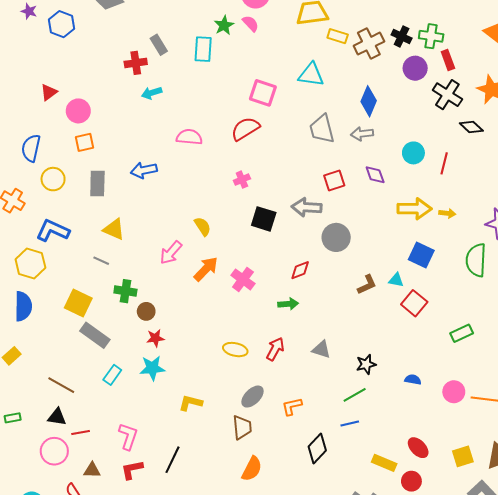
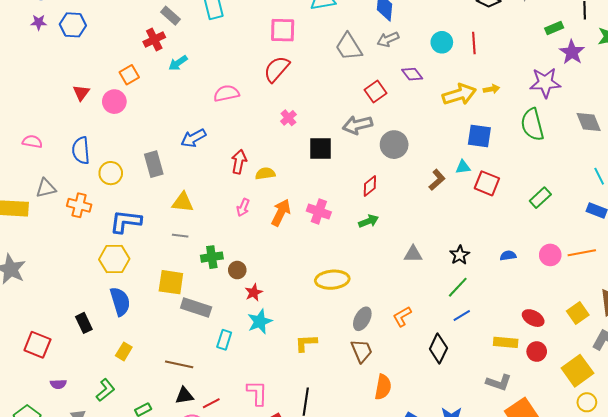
orange square: (84, 142) -> (129, 75), moved
yellow semicircle: (203, 226) -> (265, 174), turned -48
pink arrow: (171, 253) -> (243, 207), size x0.7
red arrow: (275, 349) -> (239, 162), moved
yellow ellipse: (235, 350) -> (332, 280), size x1.4

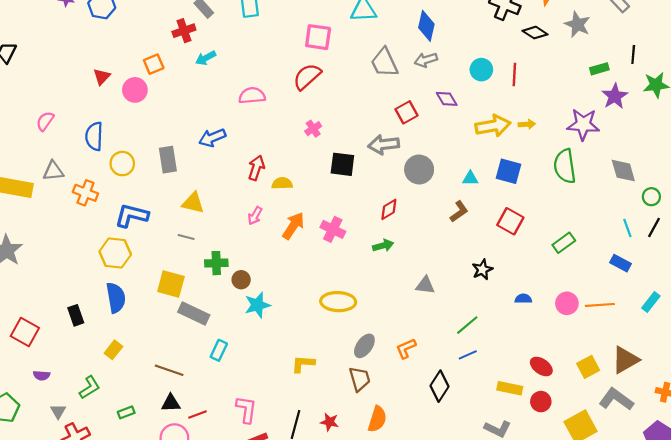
pink semicircle: (32, 142) -> (45, 121), turned -72
cyan triangle: (463, 167) -> (470, 178), moved
black star: (460, 255) -> (482, 270), moved
red star: (254, 292) -> (329, 422), moved, turned 30
cyan star: (260, 322) -> (257, 305), moved

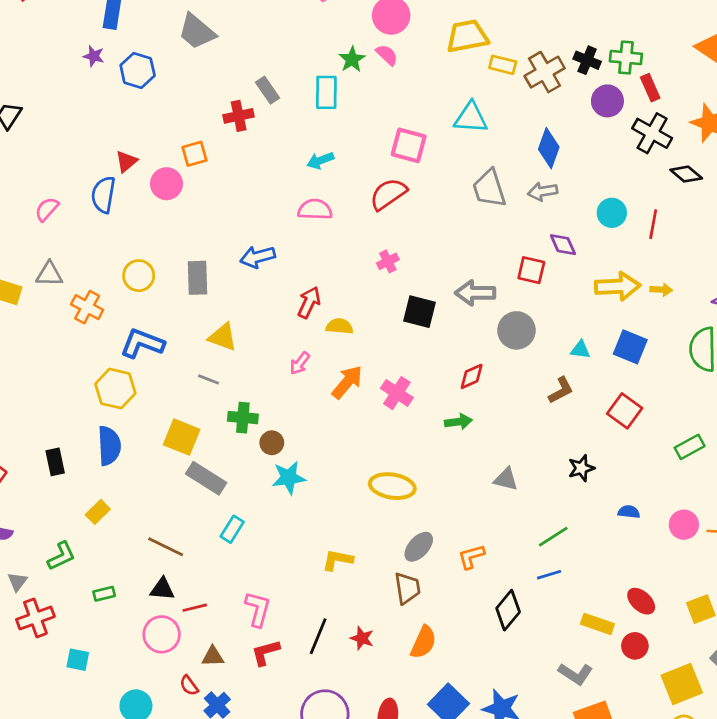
cyan arrow: (206, 58) -> (320, 161), moved
red square: (406, 112) -> (531, 270), moved, turned 35
blue semicircle: (94, 136) -> (103, 195), moved

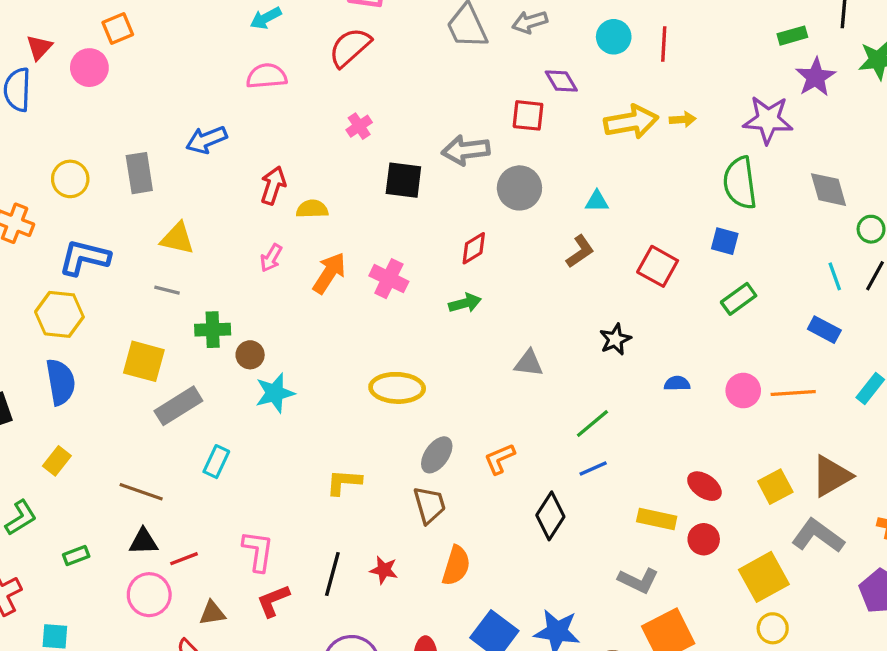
blue square: (630, 347) -> (725, 241), moved, size x0.7
gray rectangle: (206, 478) -> (178, 406), turned -57

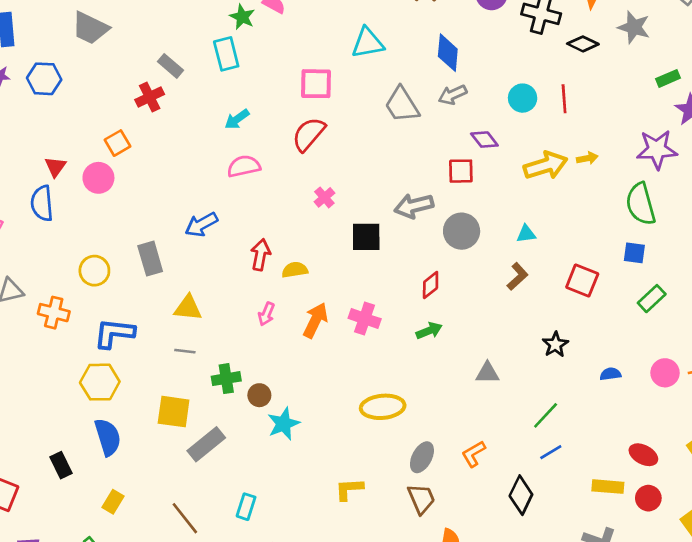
cyan rectangle: (216, 462) -> (246, 507), moved
brown line: (141, 492) -> (185, 518), turned 40

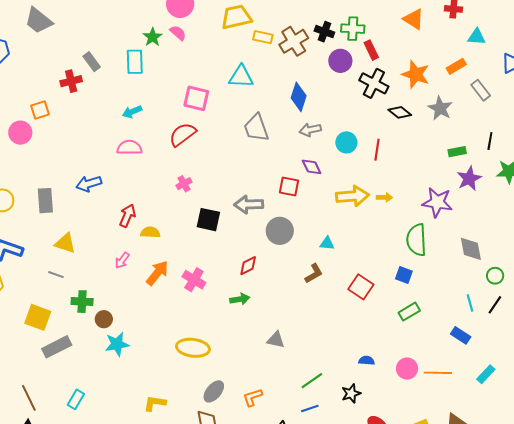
gray arrow: (453, 95) -> (310, 130), moved
black star: (555, 345) -> (351, 393), moved

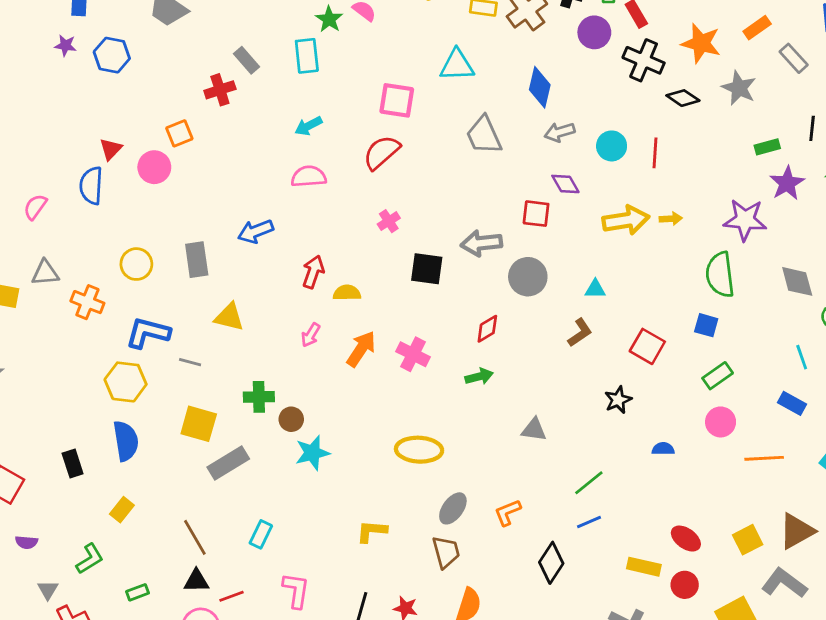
gray line: (56, 275) -> (190, 362), moved
pink circle: (407, 369) -> (721, 422), moved
black star: (351, 393) -> (618, 400), moved

